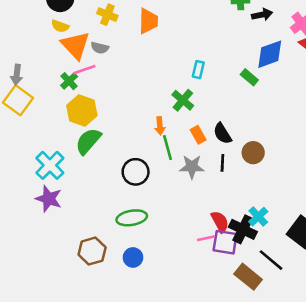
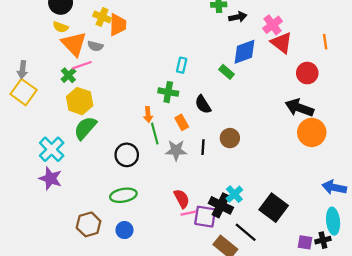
orange trapezoid: (148, 21) -> (118, 25), moved
green cross: (183, 100) -> (168, 92), turned -30
black semicircle: (222, 133) -> (203, 104), moved
red semicircle: (220, 222) -> (182, 199), moved

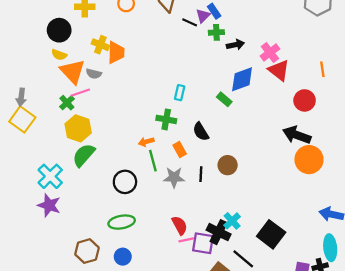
orange arrow: (148, 115) -> (146, 142), turned 80

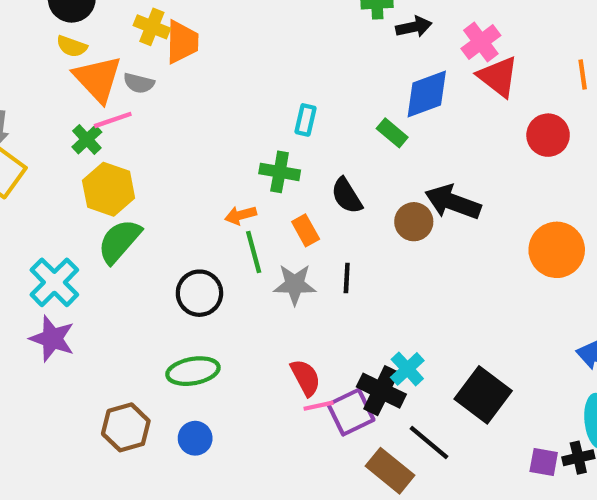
black arrow: (297, 135) -> (453, 202), moved
brown circle: (228, 165) -> (414, 222), moved
purple square: (203, 243) -> (351, 412), turned -35

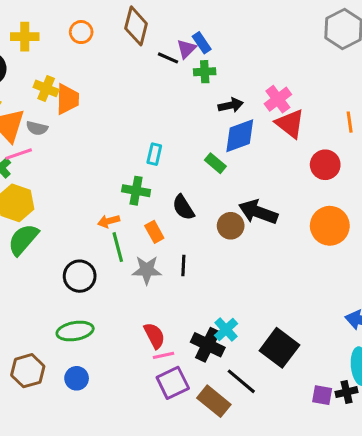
black arrow: (414, 27) -> (231, 105), moved
orange circle: (557, 250) -> (330, 226), moved
purple square: (351, 412) -> (173, 383), moved

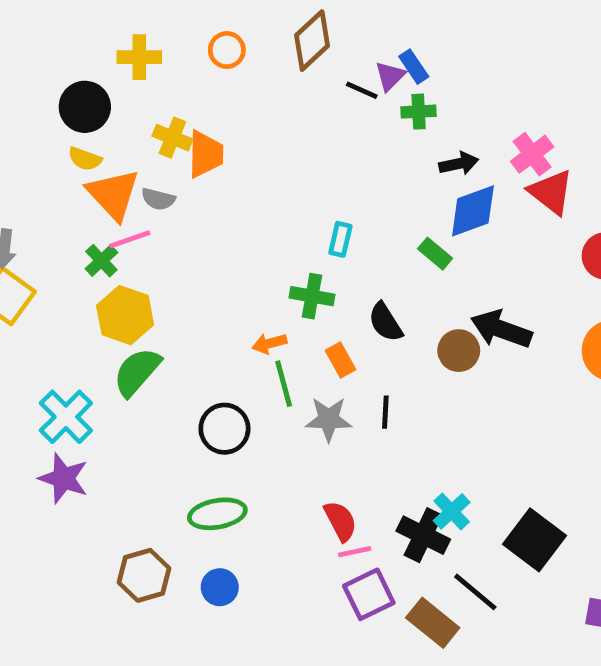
brown diamond: (136, 26) -> (312, 41), turned 33

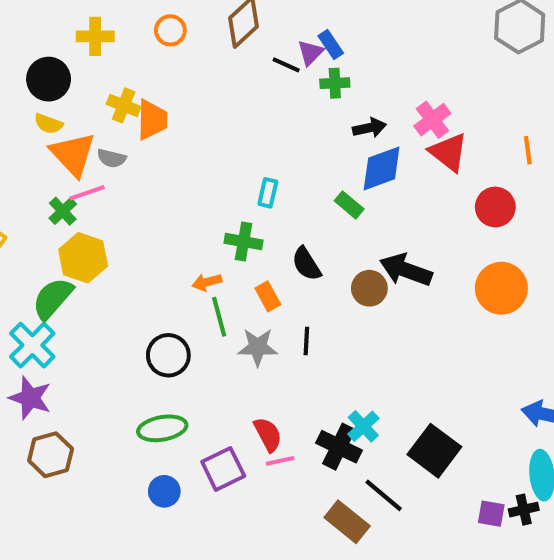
green semicircle: (137, 372) -> (53, 298), moved
brown hexagon: (144, 575) -> (51, 455), moved
purple square: (369, 594) -> (223, 469), moved

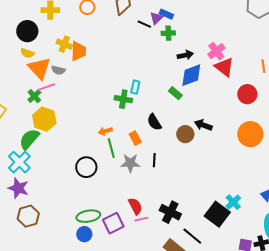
blue rectangle: (331, 45) -> (166, 14), turned -32
green cross: (243, 242) -> (123, 99), moved
black arrow: (406, 270) -> (203, 125), size x0.7
cyan cross: (363, 426) -> (233, 202), moved
green ellipse: (162, 428) -> (88, 216), moved

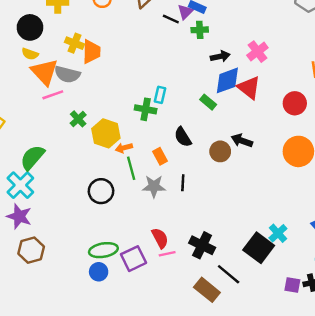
red triangle: (224, 67) -> (249, 88), moved
gray semicircle: (58, 70) -> (67, 74), size x1.5
green cross: (34, 96) -> (78, 119), moved
yellow hexagon: (44, 119) -> (106, 133), moved

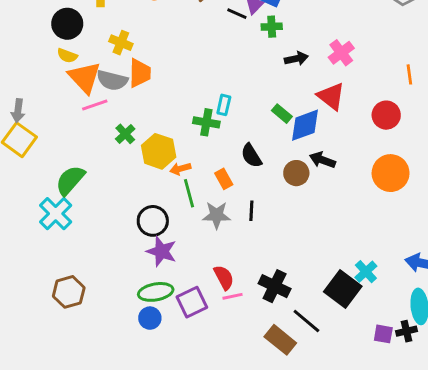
orange trapezoid: (91, 52) -> (140, 73), moved
blue diamond: (227, 80) -> (305, 125), moved
purple star: (19, 216) -> (161, 251), moved

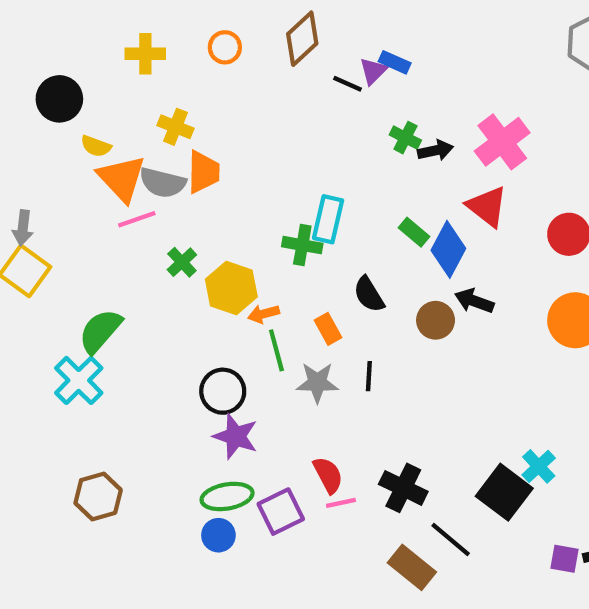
black circle: (67, 24) -> (59, 99), moved
green cross: (272, 27) -> (405, 138), moved, turned 30
pink cross: (341, 53) -> (502, 142), size x1.4
cyan rectangle: (224, 105) -> (328, 219), size x1.5
blue diamond: (305, 125) -> (448, 249), turned -42

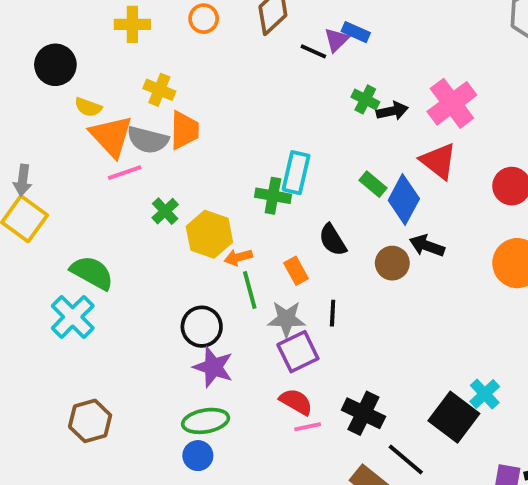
green semicircle: (100, 331) -> (92, 273), turned 78
red semicircle: (328, 475) -> (296, 402), turned -32
purple square: (281, 512) -> (298, 352), moved

